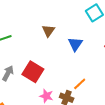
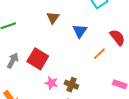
orange line: (80, 84) -> (99, 54), moved

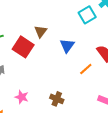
red square: (38, 59) -> (23, 47), moved
pink star: (51, 83) -> (22, 97), moved

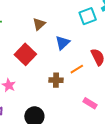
red square: (23, 47) -> (25, 54), moved
brown cross: (57, 99) -> (56, 80), moved, turned -32

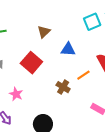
blue triangle: (63, 43) -> (68, 49), turned 49
brown cross: (56, 80) -> (63, 87), turned 32

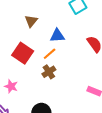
orange line: (83, 75) -> (50, 54), moved
brown cross: (63, 87) -> (49, 72), moved, turned 32

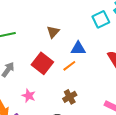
brown cross: (49, 72) -> (70, 97), moved

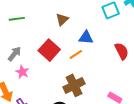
pink star: (29, 96) -> (22, 72), moved
brown cross: (70, 97) -> (74, 85), size x1.5

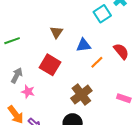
orange line: (76, 54) -> (97, 62), moved

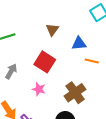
orange line: (97, 62) -> (92, 61), turned 56
pink star: (28, 92) -> (39, 89), moved

